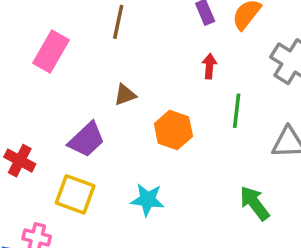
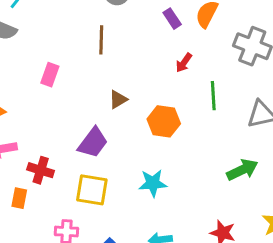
pink rectangle: (51, 51) -> (50, 75), size x0.7
red arrow: (209, 66) -> (184, 63), turned -138
green arrow: (255, 203) -> (242, 170), turned 112

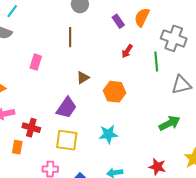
green line: (213, 96) -> (156, 62), moved

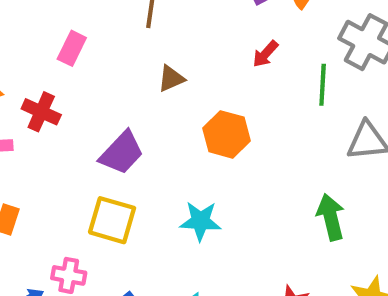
brown triangle: (83, 78) -> (171, 78), moved
green arrow: (169, 123) -> (331, 217), turned -85
red cross: (31, 128) -> (41, 112), moved

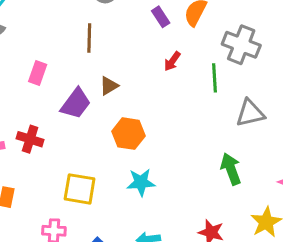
red cross: (41, 112) -> (30, 139), moved
orange hexagon: (227, 134) -> (129, 134), moved
purple trapezoid: (122, 153) -> (76, 104), moved

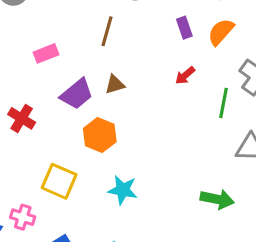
pink rectangle: (38, 73) -> (46, 53), turned 35
orange hexagon: (129, 134) -> (100, 135), moved
green arrow: (231, 169) -> (217, 199), turned 108

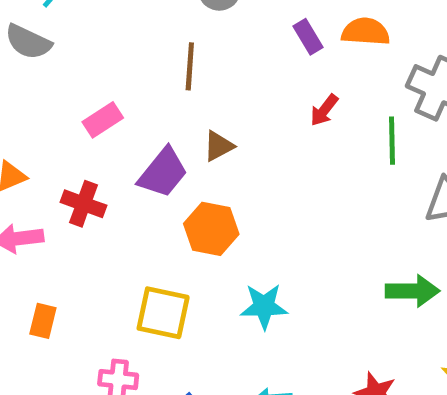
orange semicircle: (221, 32) -> (366, 32), turned 64
red cross: (22, 118) -> (83, 204), moved

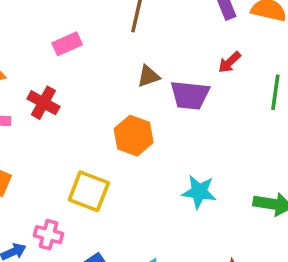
purple trapezoid: (163, 173) -> (190, 95), moved, turned 48
cyan star: (264, 306) -> (199, 192), moved

